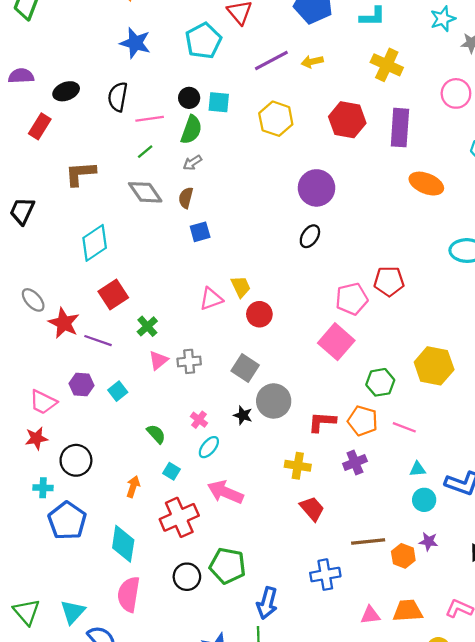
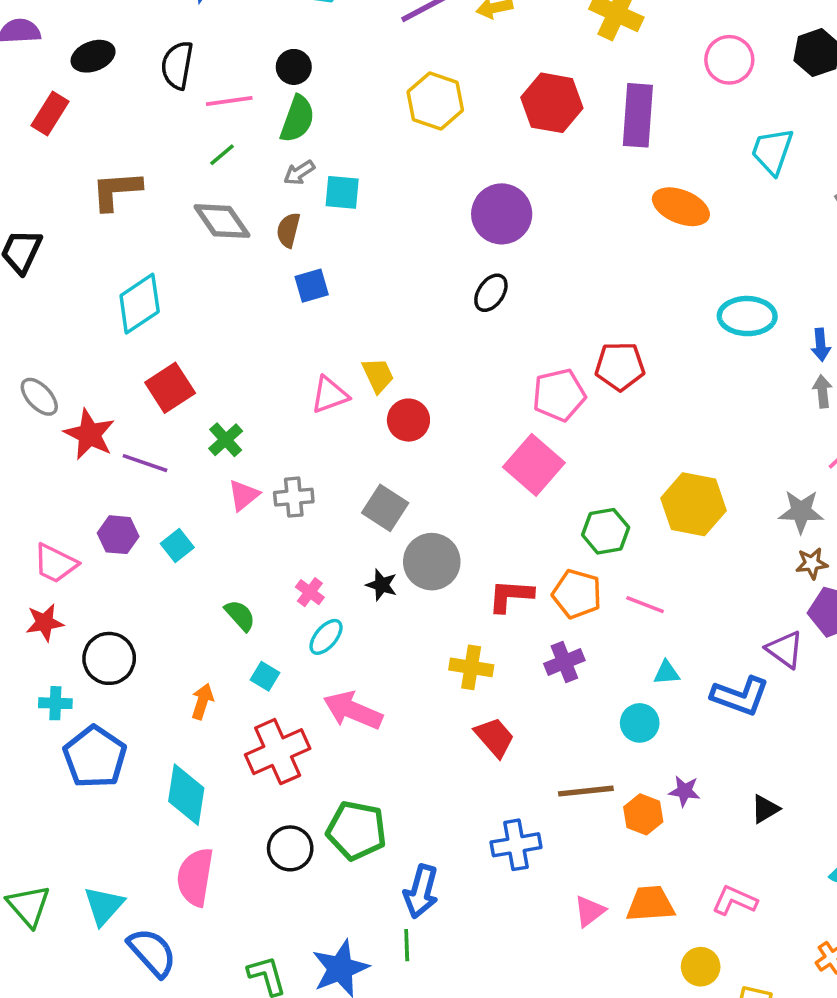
cyan square: (219, 102) -> (342, 192), moved
cyan circle: (424, 500) -> (640, 723), moved
pink triangle: (370, 615) -> (589, 911), turned -30

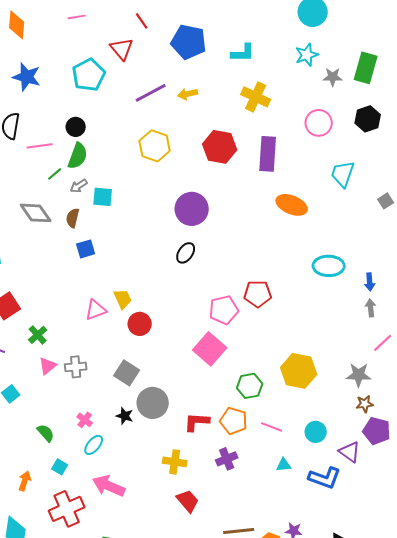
green line: (222, 155) -> (55, 174), moved
cyan circle: (640, 723) -> (316, 432), moved

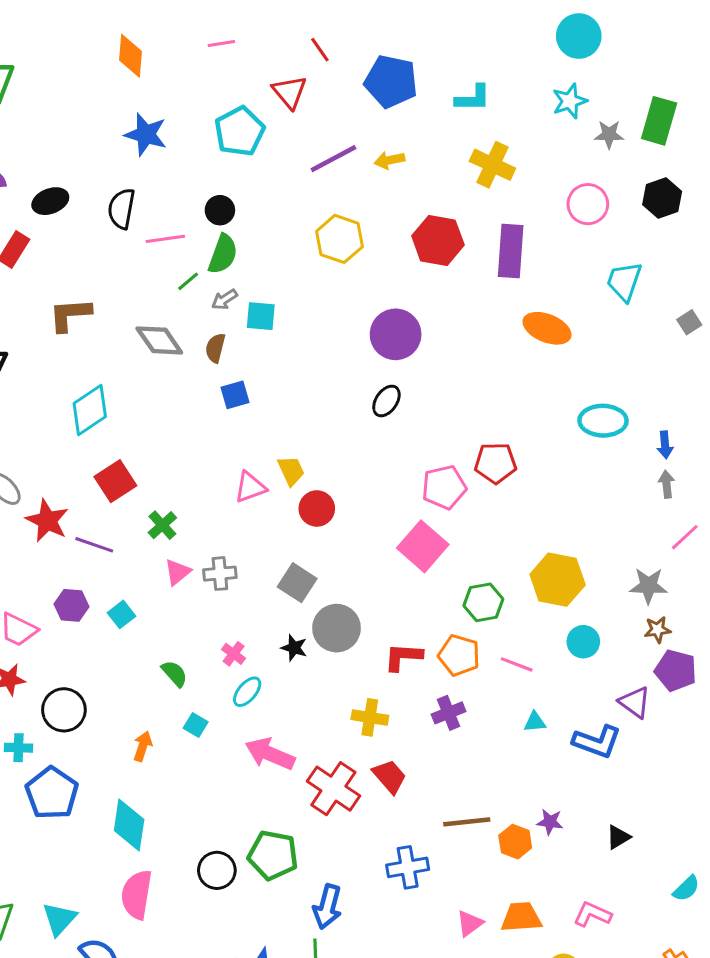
cyan circle: (316, 432) -> (583, 642), moved
red cross: (67, 509) -> (333, 789), moved, turned -32

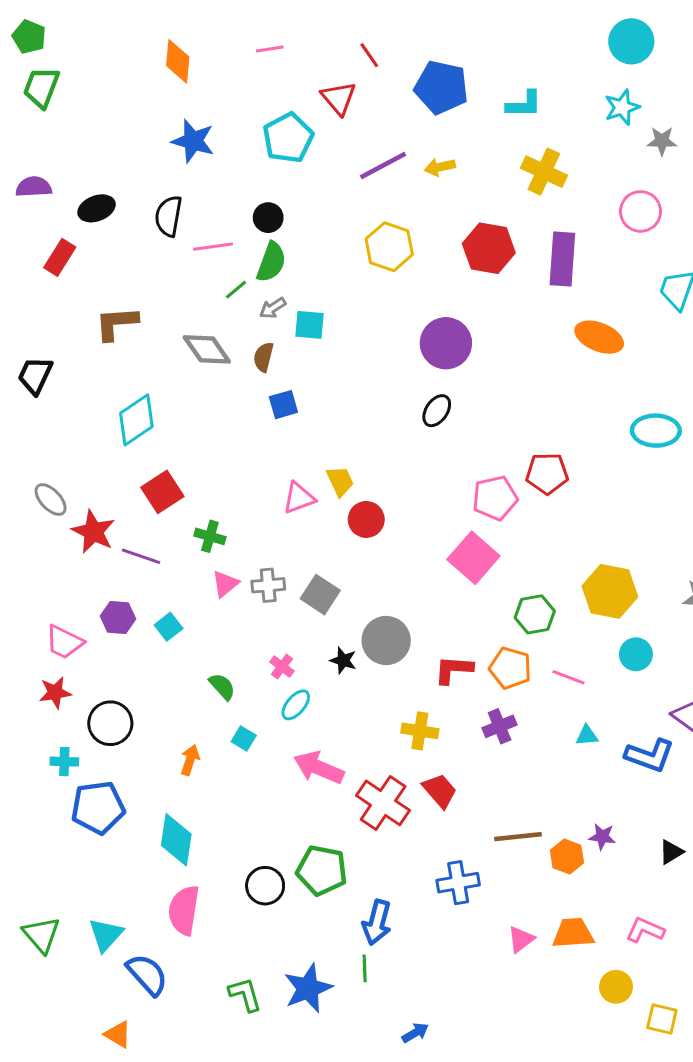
green cross: (162, 525) -> (210, 536), turned -32
gray square: (297, 583) -> (320, 595), moved
blue pentagon: (52, 793) -> (98, 808), turned 30

